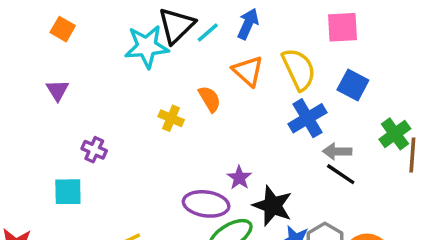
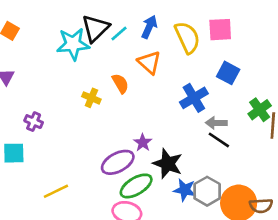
yellow semicircle: (299, 69) -> (187, 37), moved
purple ellipse: (206, 204) -> (118, 162), turned -36

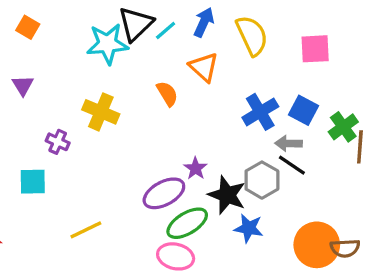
pink square: (220, 30) -> (315, 49), moved
blue square: (228, 73) -> (303, 110), moved
yellow cross: (91, 98) -> (101, 112), moved, size x1.5
gray hexagon: (207, 191) -> (262, 180), moved

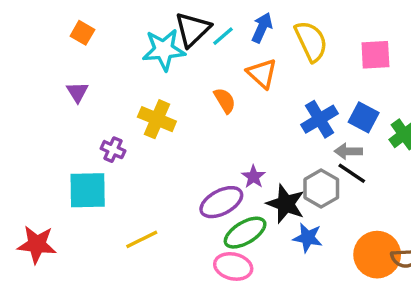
cyan square: (33, 182) -> (88, 190), size x1.4

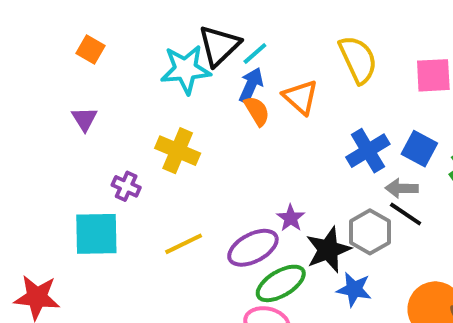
blue arrow: (262, 28) -> (251, 85), moved
orange semicircle: (225, 101) -> (257, 111), moved
black star: (286, 204) -> (328, 250), turned 30
yellow line: (142, 239) -> (184, 244), moved

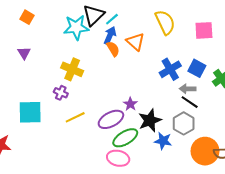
purple cross: (126, 186) -> (61, 93), moved
gray hexagon: (370, 232) -> (184, 123), moved

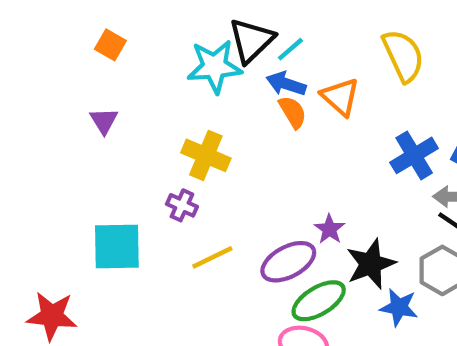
blue arrow: (110, 36) -> (286, 84), turned -96

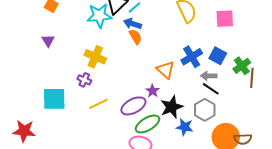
orange triangle: (340, 97) -> (166, 70), moved

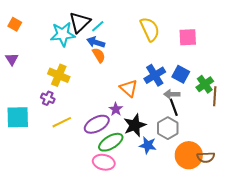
black line: (211, 89) -> (174, 107), turned 36

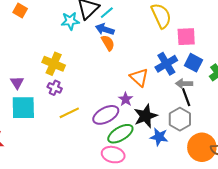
cyan star: (63, 34) -> (70, 21), size x0.7
pink square: (188, 37) -> (186, 37), moved
purple triangle: (12, 59) -> (17, 83), moved
yellow cross: (59, 75) -> (54, 64), moved

